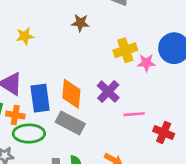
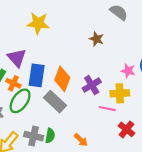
brown star: (80, 23) -> (97, 39), moved
yellow star: (25, 36) -> (38, 23), size x1.5
yellow cross: (125, 50) -> (120, 93), moved
green ellipse: (29, 134) -> (20, 101), turned -70

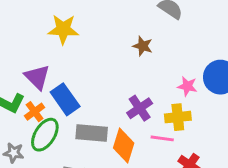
blue rectangle: (37, 75) -> (65, 99), turned -40
orange diamond: (62, 79) -> (124, 146), moved
orange cross: (13, 83) -> (35, 112), turned 32
gray rectangle: (55, 102) -> (92, 133), turned -35

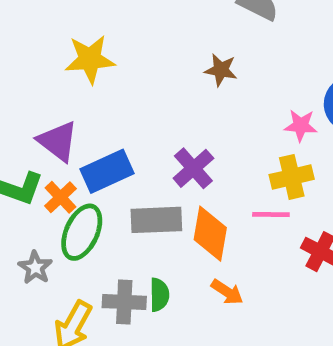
blue rectangle: (65, 99) -> (107, 171), turned -72
purple cross: (140, 108) -> (193, 168), moved
gray star: (14, 153) -> (35, 268), turned 30

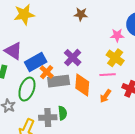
yellow cross: (292, 177) -> (115, 58), turned -36
orange cross: (60, 197) -> (47, 72), moved
orange arrow: (227, 292) -> (105, 96), moved, turned 96

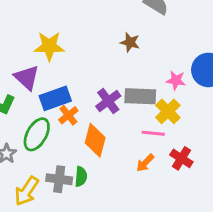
yellow star: (24, 14) -> (49, 46), moved
gray rectangle: (59, 81) -> (140, 96), moved
orange diamond: (82, 85) -> (95, 140), moved

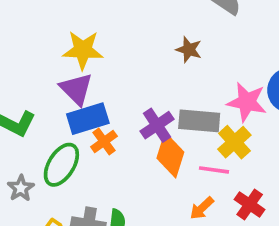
purple triangle: (27, 78) -> (76, 89), moved
pink star: (176, 80) -> (247, 102), size x1.5
orange diamond: (95, 140) -> (170, 155), moved

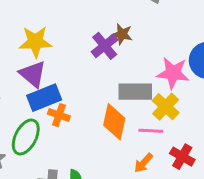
purple cross: (157, 125) -> (105, 46), moved
orange cross: (104, 141) -> (59, 115), turned -30

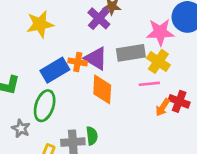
purple triangle: (33, 74) -> (96, 58), moved
orange cross: (59, 115) -> (78, 62), moved
orange diamond: (114, 122) -> (102, 89), moved
orange arrow: (144, 163) -> (163, 107), moved

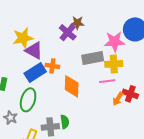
purple triangle: (96, 58) -> (34, 50), moved
yellow cross: (158, 61) -> (114, 64), turned -36

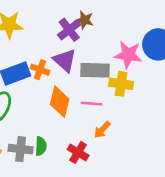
purple triangle: (34, 50) -> (65, 60), moved
pink line: (107, 81) -> (92, 104), moved
red cross: (130, 94) -> (78, 152), moved
orange arrow: (118, 99) -> (102, 130), moved

